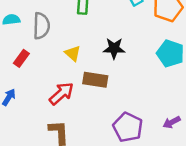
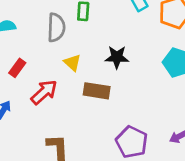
gray semicircle: (41, 26) -> (56, 27), moved
red arrow: (61, 93) -> (44, 92), moved

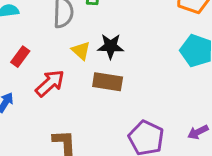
black star: (117, 57) -> (111, 46), moved

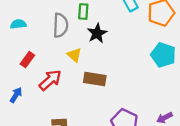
black star: (111, 46) -> (97, 33), moved, turned -30

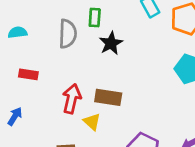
yellow triangle: (74, 55) -> (92, 122), moved
red rectangle: (27, 60) -> (28, 74), turned 63
red arrow: (50, 80) -> (72, 99), moved, turned -35

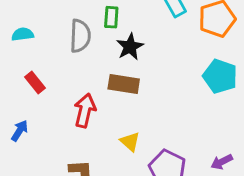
red rectangle: (28, 74) -> (35, 83), turned 42
brown rectangle: (108, 97) -> (124, 84), moved
yellow triangle: (92, 122) -> (130, 142), moved

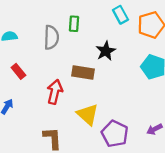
black star: (130, 47) -> (106, 51), moved
yellow triangle: (130, 142) -> (88, 114), size x1.5

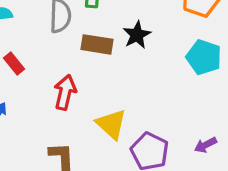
brown rectangle: (83, 73) -> (97, 44), moved

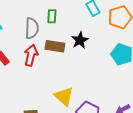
red arrow: (65, 92) -> (31, 55), moved

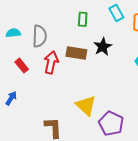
green rectangle: (52, 16) -> (83, 19), moved
gray semicircle: (32, 28) -> (40, 36), moved

